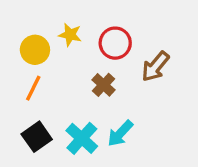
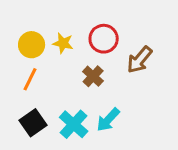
yellow star: (70, 35) -> (63, 43), moved

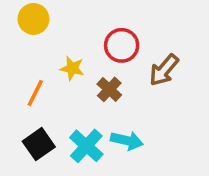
yellow star: (63, 43) -> (72, 68), moved
yellow circle: (32, 45) -> (33, 19), moved
cyan arrow: (108, 120) -> (127, 141), turned -120

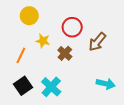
yellow circle: (33, 19) -> (29, 16), moved
cyan arrow: (127, 141) -> (106, 84), moved

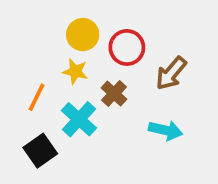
yellow circle: (29, 16) -> (83, 35), moved
cyan arrow: (106, 84) -> (166, 130), moved
cyan cross: (51, 87) -> (79, 119), moved

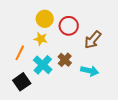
brown cross: (114, 94) -> (65, 60), moved

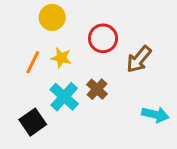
yellow circle: (45, 19) -> (52, 17), moved
orange line: (20, 53) -> (33, 62), moved
cyan arrow: (90, 71) -> (155, 115), moved

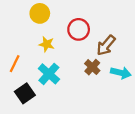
orange line: (33, 62) -> (15, 64), moved
brown cross: (97, 89) -> (92, 67), moved
cyan arrow: (155, 115) -> (121, 73), moved

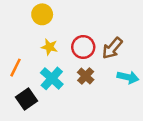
red circle: (79, 29) -> (83, 47), moved
brown cross: (92, 67) -> (86, 76), moved

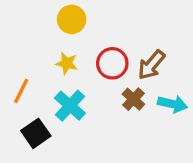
yellow circle: (42, 14) -> (72, 19), moved
brown cross: (86, 76) -> (133, 99), moved

